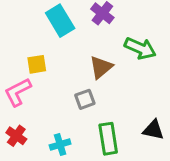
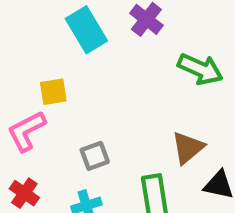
brown triangle: (101, 67) -> (188, 148), moved
gray square: (85, 99) -> (95, 156), moved

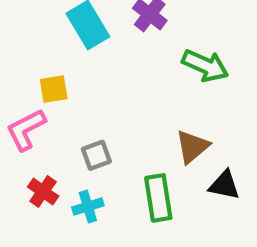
red cross: (24, 193) -> (43, 192), moved

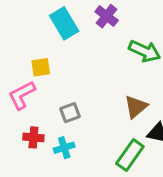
red cross: (43, 192) -> (33, 137), turned -30
green rectangle: (158, 198) -> (130, 155), moved, turned 44

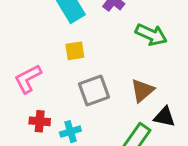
yellow square: (41, 67) -> (75, 51), moved
gray square: (70, 113) -> (94, 90), moved, size x1.5

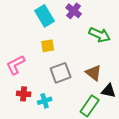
brown triangle: (142, 90) -> (94, 73), turned -42

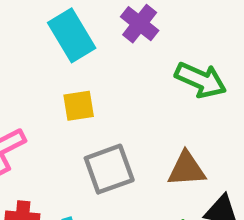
brown triangle: (94, 73) -> (187, 169), turned -42

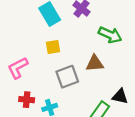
brown triangle: (187, 169) -> (95, 63), moved

